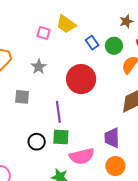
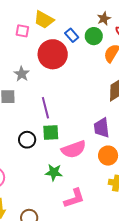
brown star: (126, 21) -> (104, 19), moved
gray star: (39, 67) -> (22, 74), moved
red circle: (81, 79) -> (53, 54), moved

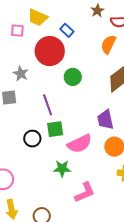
green circle: (94, 36) -> (73, 77), moved

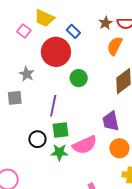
brown star: (97, 11) -> (106, 23), moved
pink square: (17, 31) -> (24, 31), turned 32
purple line: (48, 105) -> (53, 106), turned 30
green star: (62, 169) -> (59, 152), moved

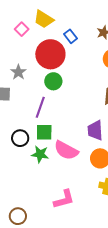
green circle: (79, 78) -> (53, 81), moved
pink semicircle: (85, 145) -> (66, 150), turned 45

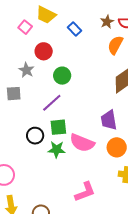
red circle: (50, 54) -> (44, 51), moved, size x0.6
purple line: (40, 107) -> (52, 103), turned 35

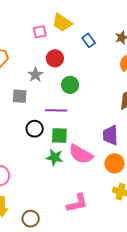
pink square: (25, 27) -> (40, 32), turned 32
purple line: (52, 103) -> (56, 110), turned 35
black circle: (35, 136) -> (35, 129), moved

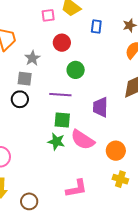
blue rectangle: (89, 40) -> (96, 27), turned 40
gray star: (35, 75) -> (32, 58), moved
black circle: (35, 129) -> (20, 99), moved
purple trapezoid: (110, 135) -> (100, 107), moved

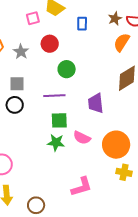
gray star: (32, 58) -> (21, 52), moved
pink semicircle: (83, 140) -> (82, 138), size x0.7
orange circle: (116, 151) -> (116, 145), size x1.4

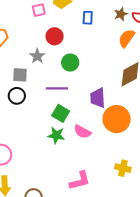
gray star: (21, 52) -> (37, 56), moved
green square: (59, 120) -> (61, 113), turned 30
orange circle: (116, 145) -> (117, 119), moved

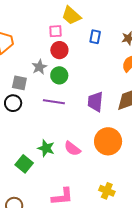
pink square: (39, 10) -> (56, 31), moved
green circle: (70, 63) -> (59, 75), moved
purple trapezoid: (98, 98) -> (95, 102), moved
green square: (61, 113) -> (24, 164), moved

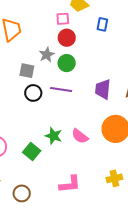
black circle: (13, 103) -> (33, 93), moved
yellow cross: (107, 191) -> (114, 178), turned -35

